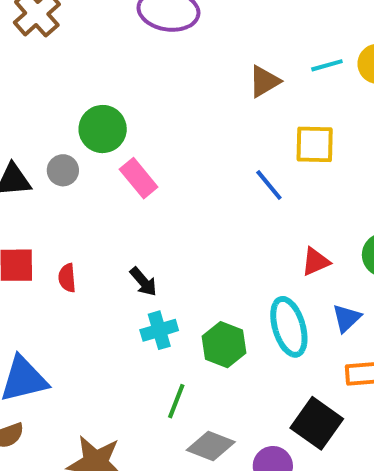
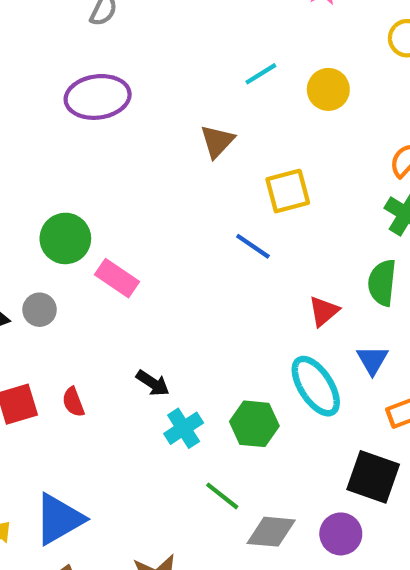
cyan line: (327, 65) -> (261, 74), moved
gray circle: (63, 170) -> (40, 310), moved
green line: (176, 401) -> (222, 496), turned -57

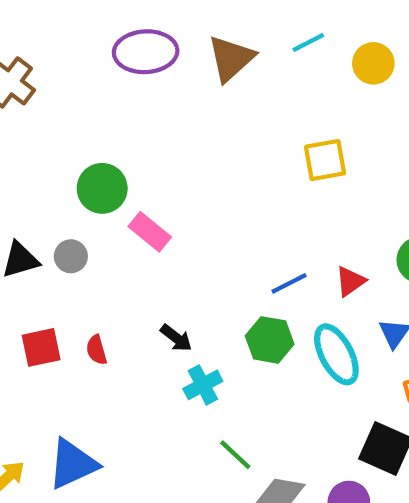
brown triangle: (217, 141) -> (231, 58), moved, size x1.4
blue line: (253, 246) -> (289, 283), moved, turned -66
green hexagon: (254, 424) -> (270, 340), moved

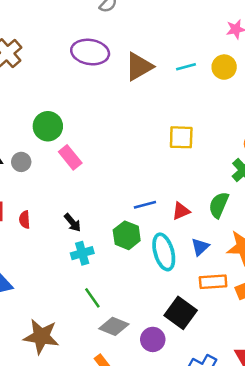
yellow circle: (373, 63) -> (224, 67), moved

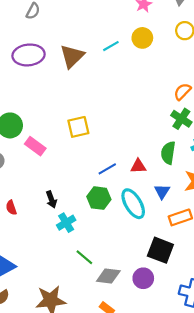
yellow square: (181, 137) -> (78, 127), moved
red triangle: (181, 211) -> (138, 166), turned 35
black arrow: (72, 223) -> (51, 199), turned 35

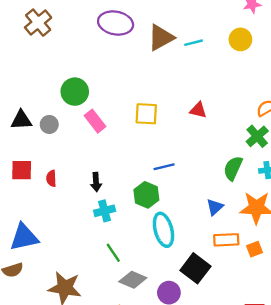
cyan line: (111, 46) -> (193, 43), moved
red triangle: (138, 166) -> (198, 110), moved
cyan ellipse: (133, 204) -> (163, 230), moved

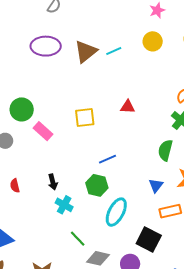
cyan cross: (105, 211) -> (64, 205), turned -36
cyan ellipse: (163, 230) -> (116, 212), turned 52

